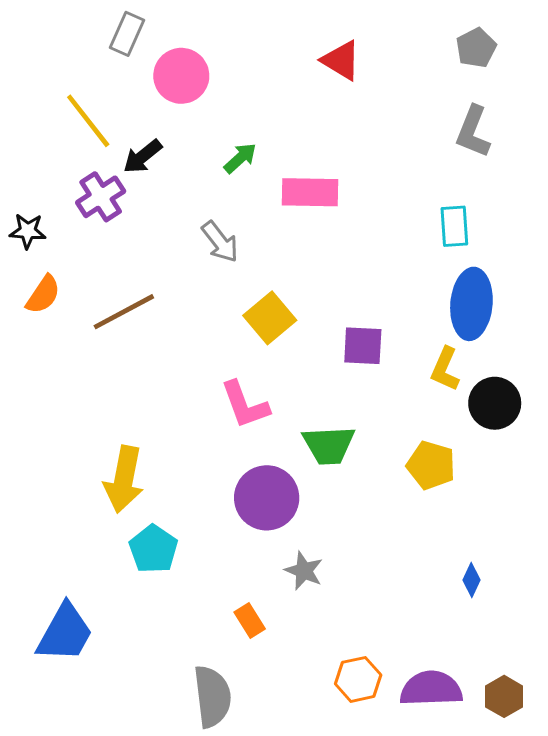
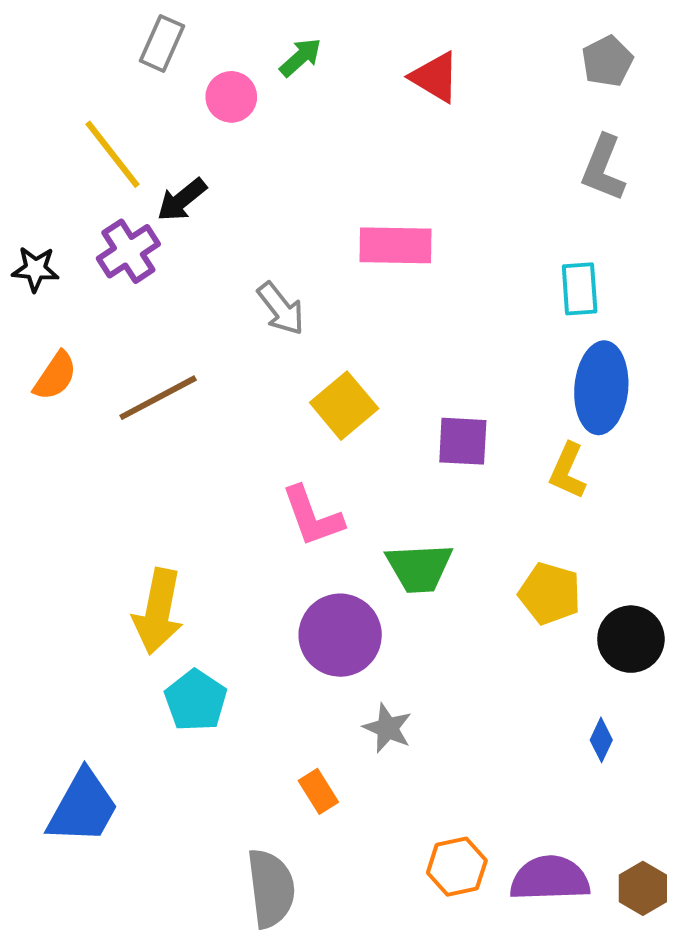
pink circle: (181, 76) -> (231, 97), size x0.7
green arrow: (240, 158) -> (301, 57), moved
black star: (28, 231) -> (35, 269), moved
black circle: (495, 403) -> (631, 639), moved

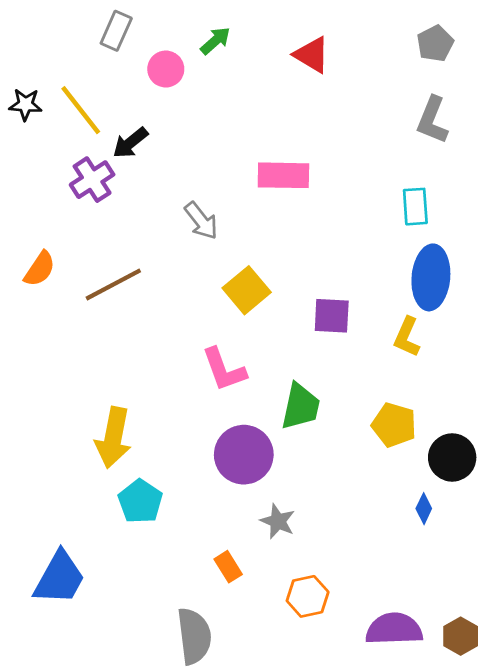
black star: (35, 269) -> (25, 104), moved
green trapezoid: (419, 568) -> (300, 406), turned -75
blue diamond: (601, 740) -> (424, 509), moved
orange hexagon: (457, 867) -> (308, 596), moved

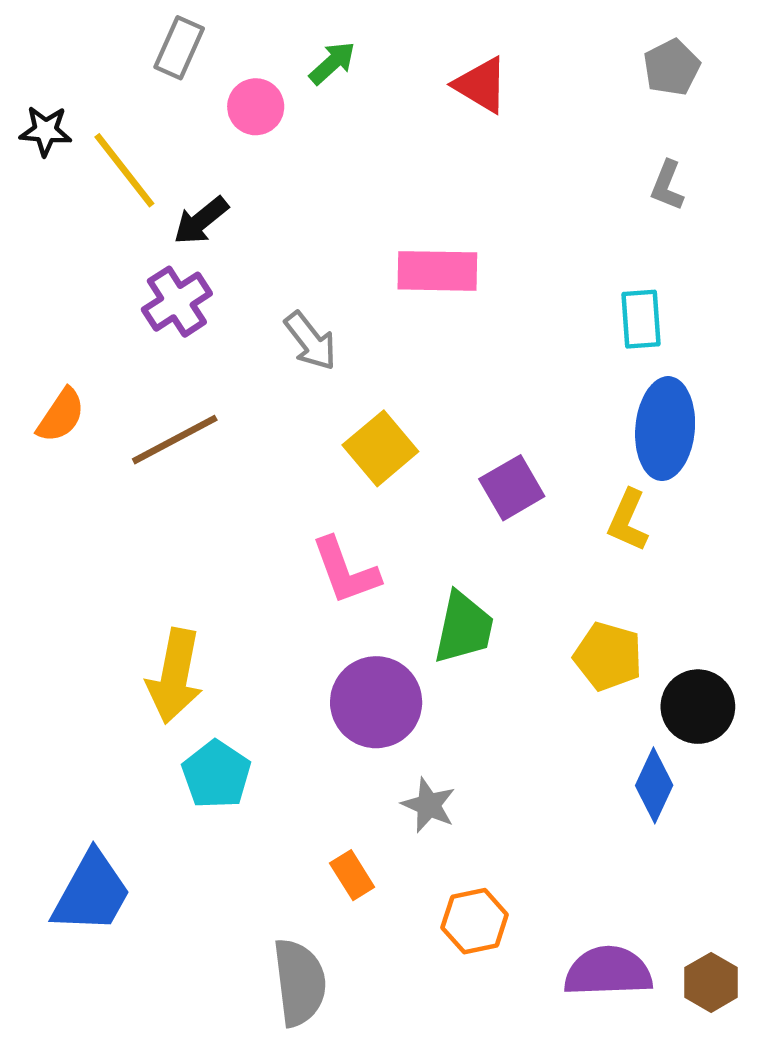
black star: (25, 104) -> (46, 131), moved
gray L-shape: (432, 120) -> (667, 186), size x0.7
purple cross: (92, 180) -> (177, 302), moved
purple square: (332, 316) -> (512, 488), turned -33
blue diamond: (424, 509) -> (654, 785), size x1.5

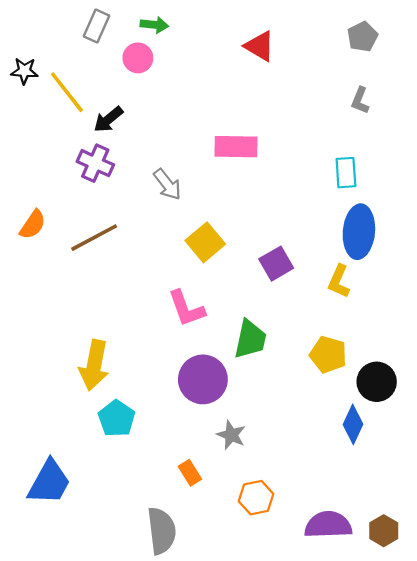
green arrow: (332, 63) -> (154, 25), moved, turned 48
purple cross: (177, 302) -> (95, 163), turned -33

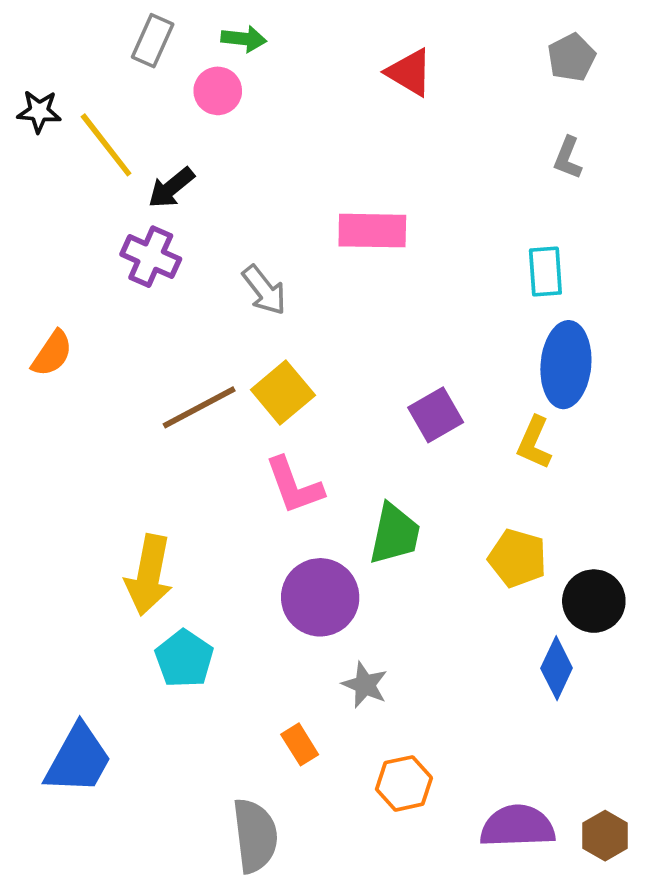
brown line: (94, 238) -> (199, 407), moved
yellow square: (205, 242) -> (283, 393), moved

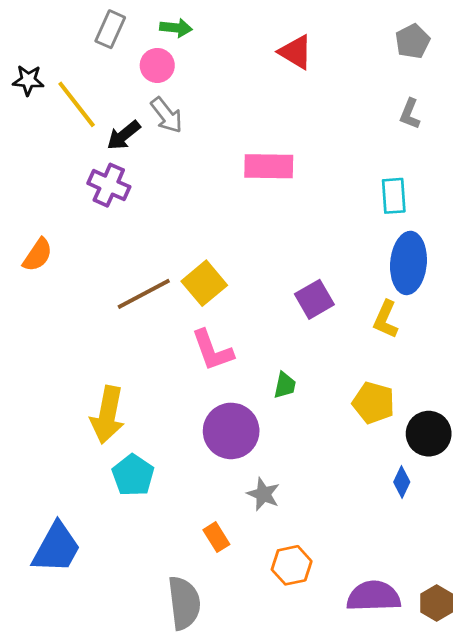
gray arrow: (264, 290) -> (167, 115), moved
green trapezoid: (395, 534) -> (285, 385), size x0.6
blue diamond: (557, 668) -> (402, 482), size x0.7

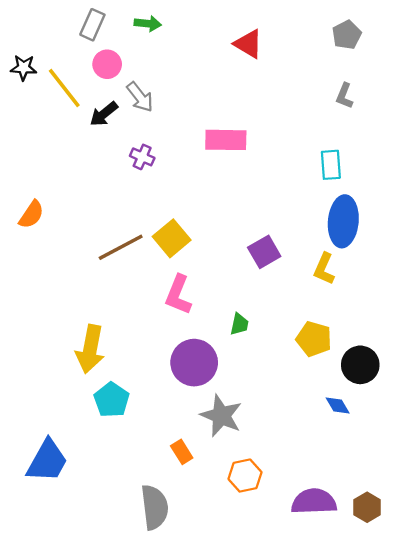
pink circle: (157, 65) -> (107, 64), moved
purple cross: (109, 185) -> (142, 157), moved, size x0.7
pink L-shape: (212, 350) -> (178, 295), turned 42
blue diamond: (402, 482) -> (338, 406), turned -55
gray star: (263, 494) -> (221, 416), size x1.5

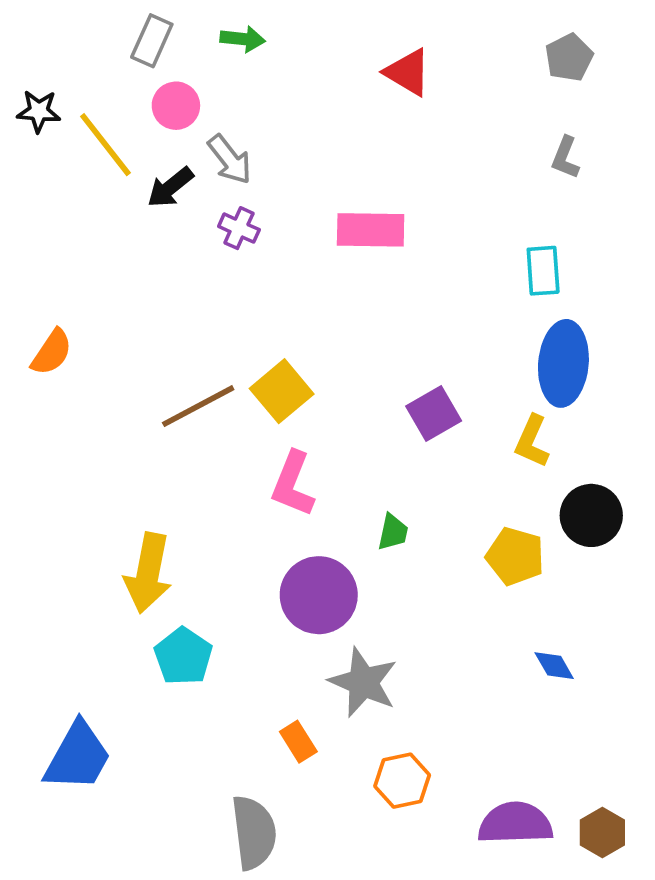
purple cross: (142, 157) -> (239, 228), moved
black circle: (360, 365) -> (591, 515), moved

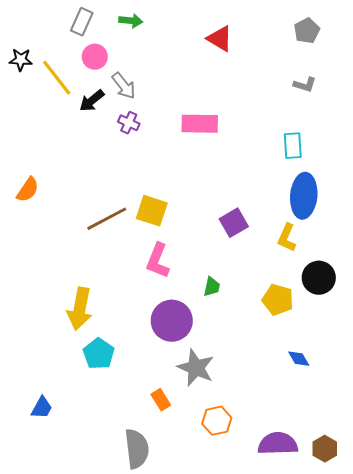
gray L-shape: (565, 158) -> (305, 85), turned -95
yellow square: (282, 391) -> (152, 211), turned -32
blue trapezoid: (78, 756) -> (42, 408), size x0.6

